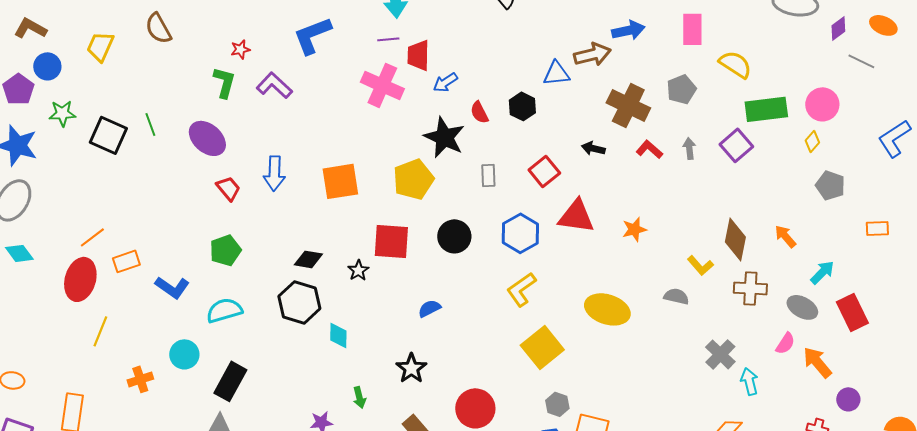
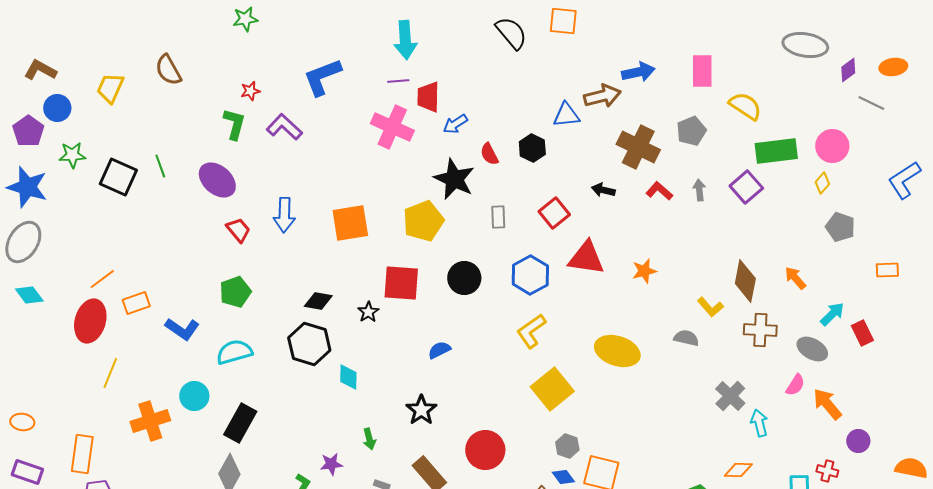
orange ellipse: (883, 25) -> (893, 67), turned -32
red rectangle: (852, 312) -> (862, 333), moved, size x0.7
orange cross: (140, 379) -> (150, 421), size x1.5

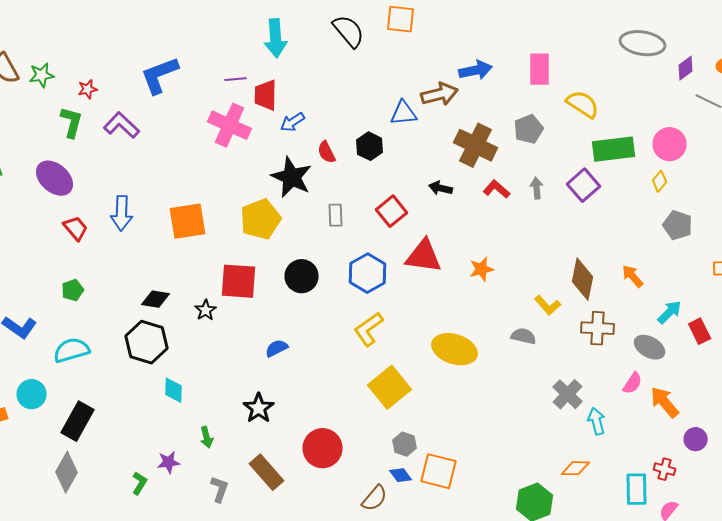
green star: (245, 19) -> (42, 75), moved
cyan arrow: (405, 40) -> (276, 38), moved
green pentagon: (235, 292) -> (73, 290), size x0.7
cyan diamond: (348, 377) -> (174, 390), moved

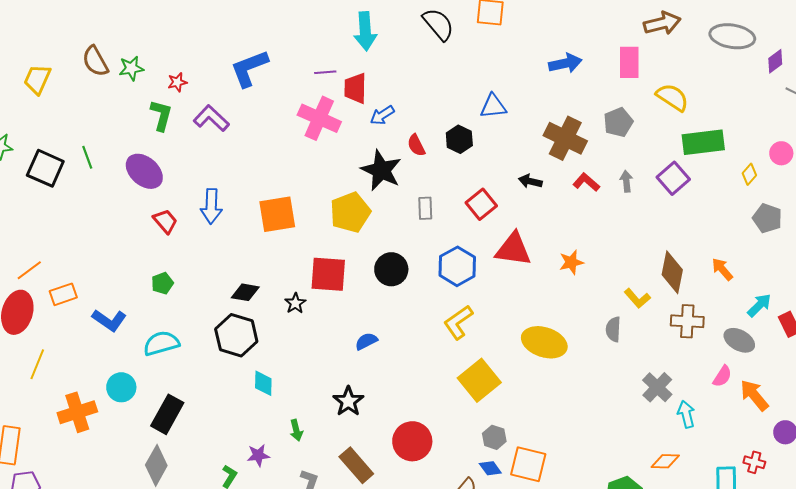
brown arrow: (440, 94) -> (662, 23), moved
pink circle: (670, 144) -> (781, 153), moved, size x0.7
gray semicircle: (524, 336) -> (613, 329), turned -100

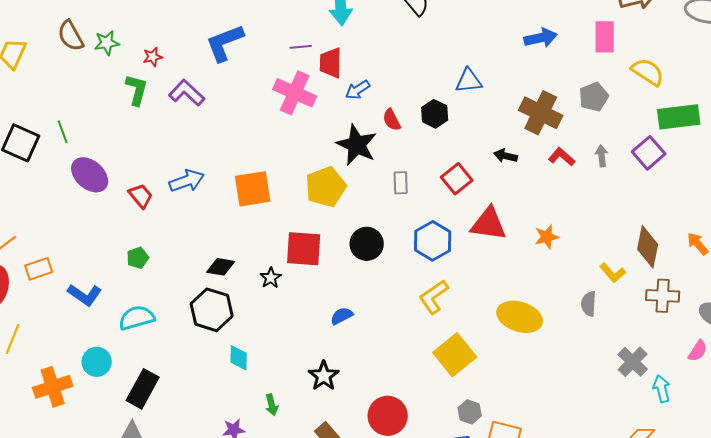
purple ellipse: (144, 171) -> (90, 175), moved
blue arrow: (211, 206) -> (187, 181), turned -112

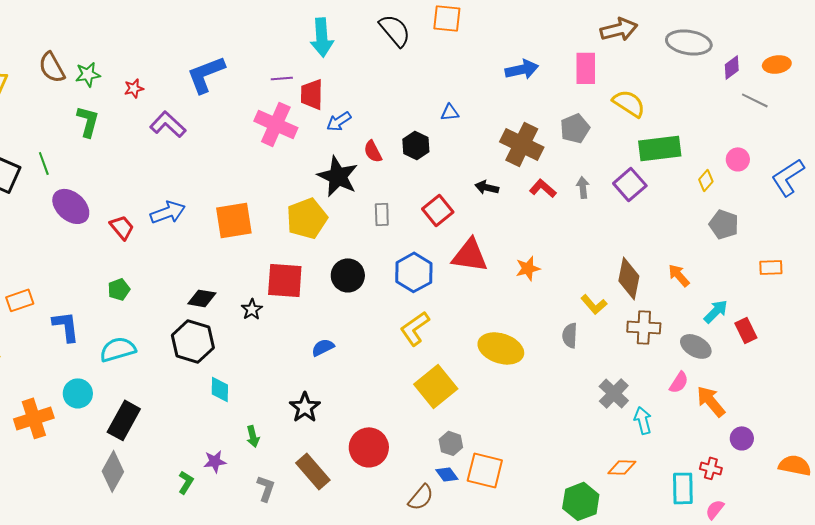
blue triangle: (469, 81) -> (450, 112), size x0.7
green L-shape: (137, 90) -> (88, 121), moved
blue L-shape: (85, 295) -> (66, 326), turned -132

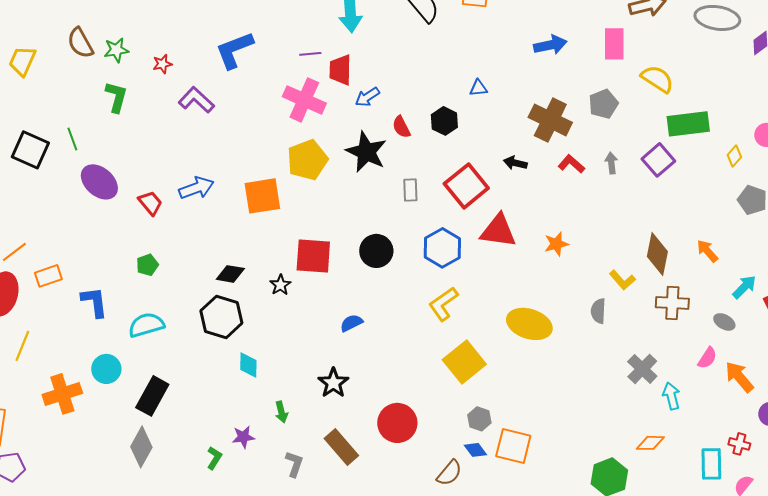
red square: (438, 210) -> (466, 186), size x1.4
yellow pentagon: (307, 218) -> (307, 160), moved
gray ellipse: (696, 346) -> (724, 322), size x0.7

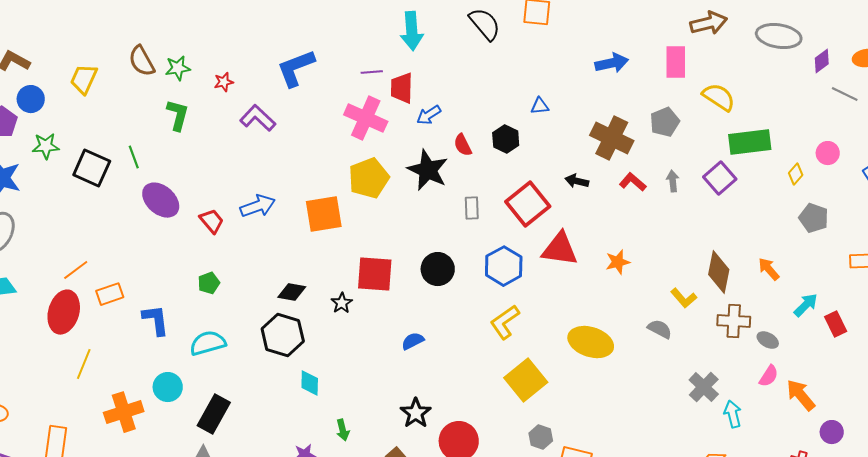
gray semicircle: (598, 311) -> (660, 329), turned 115
gray ellipse: (724, 322) -> (768, 340), moved
black star: (333, 383) -> (416, 413), moved

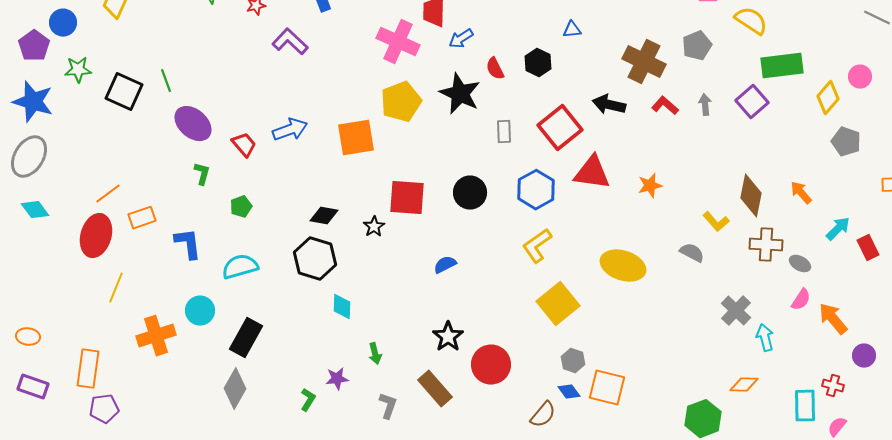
green L-shape: (178, 115) -> (202, 174), moved, size x0.7
yellow diamond: (796, 174) -> (828, 98), size x1.5
black arrow: (577, 181) -> (609, 105), size x1.4

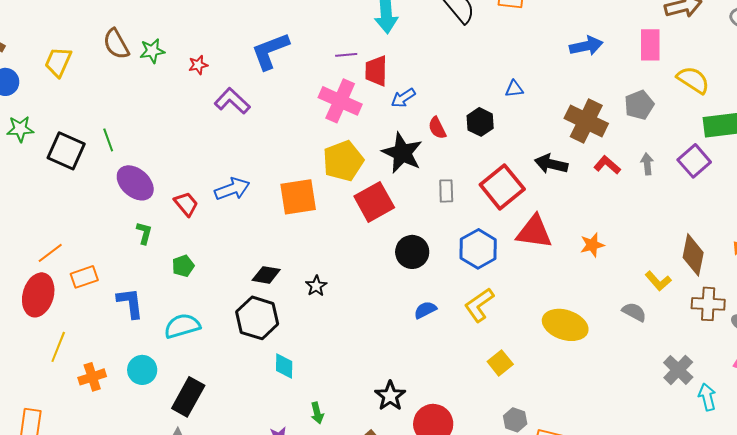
red square: (407, 198) -> (374, 202), moved, turned -33
blue semicircle: (445, 265) -> (425, 310), moved
yellow square: (558, 304) -> (500, 363), size x0.6
orange cross: (156, 336) -> (92, 377), moved, size x0.7

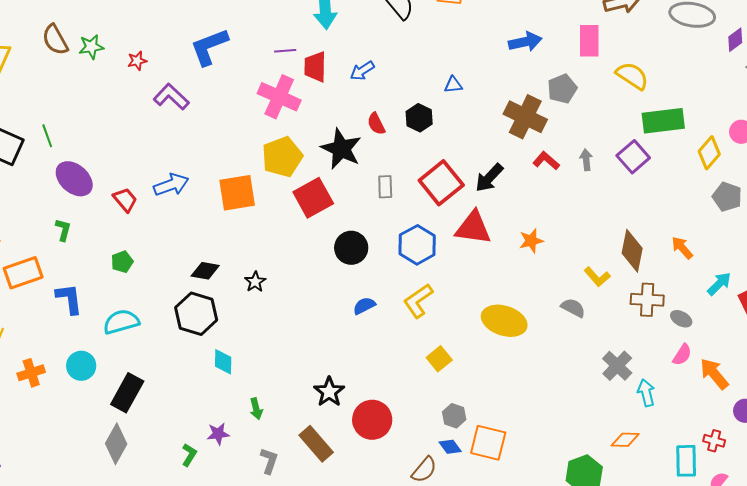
blue arrow: (403, 98) -> (362, 71), moved
gray pentagon: (639, 105) -> (562, 89), moved
black arrow: (551, 164) -> (489, 178), moved, turned -60
green L-shape: (144, 233) -> (63, 230), moved
orange rectangle: (84, 277) -> (23, 273), size x1.4

